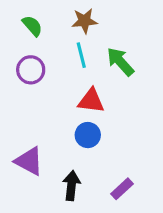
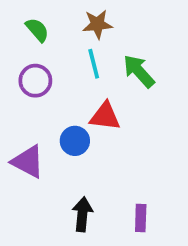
blue circle: (88, 135) -> (75, 141), moved
purple triangle: (29, 161) -> (28, 162), moved
purple rectangle: (122, 189) -> (141, 218), turned -45

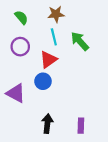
red triangle: (105, 116) -> (48, 60), moved, turned -42

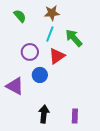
cyan line: (54, 37) -> (50, 34), turned 35
purple circle: (20, 47) -> (30, 52), moved
red triangle: (48, 60) -> (57, 56), moved

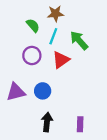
green semicircle: (20, 16) -> (33, 25), moved
blue circle: (40, 75) -> (43, 91), moved
purple triangle: (15, 86) -> (16, 92), turned -42

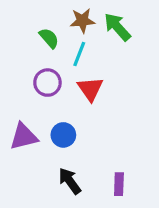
green arrow: (79, 40) -> (117, 27), moved
red triangle: (61, 60) -> (90, 89), turned -30
black arrow: (47, 122) -> (70, 181), turned -42

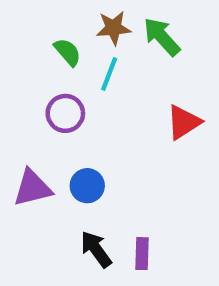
red triangle: (90, 89) -> (184, 122), moved, turned 32
purple rectangle: (119, 184) -> (142, 254), moved

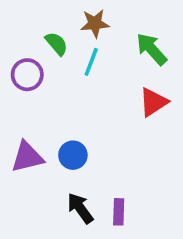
green arrow: (162, 37) -> (152, 49), moved
purple circle: (65, 113) -> (27, 75), moved

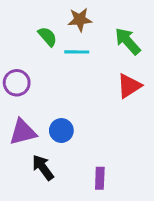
cyan line: (91, 62) -> (77, 52), turned 70
purple circle: (27, 75) -> (17, 83), moved
black arrow: (80, 208) -> (43, 168), moved

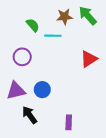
brown star: (80, 20) -> (64, 17), moved
green arrow: (128, 41) -> (88, 16), moved
purple circle: (17, 83) -> (22, 57), moved

